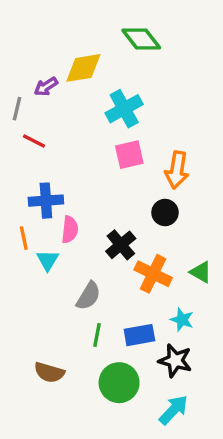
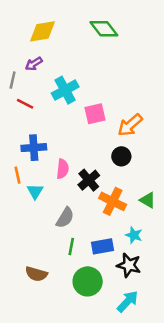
yellow diamond: (83, 68) -> (43, 31), moved
cyan cross: (124, 109) -> (65, 90), moved
orange arrow: (177, 170) -> (130, 125), turned 40
pink semicircle: (70, 230) -> (63, 169), moved

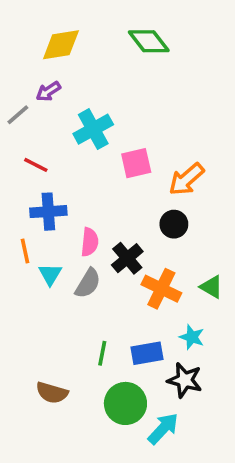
gray line: (13, 80) -> (18, 115), turned 36
red line: (25, 104) -> (36, 165), moved
gray semicircle: (65, 218) -> (88, 283), moved
cyan arrow: (128, 301) -> (163, 429), moved

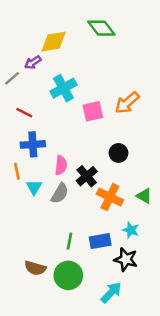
yellow diamond: (61, 45) -> (54, 42), moved
orange arrow: (186, 179) -> (127, 103), moved
green circle: (125, 403) -> (68, 275), moved

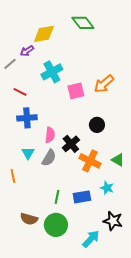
orange line: (17, 171) -> (13, 176), moved
black star: (126, 259) -> (113, 221), moved

